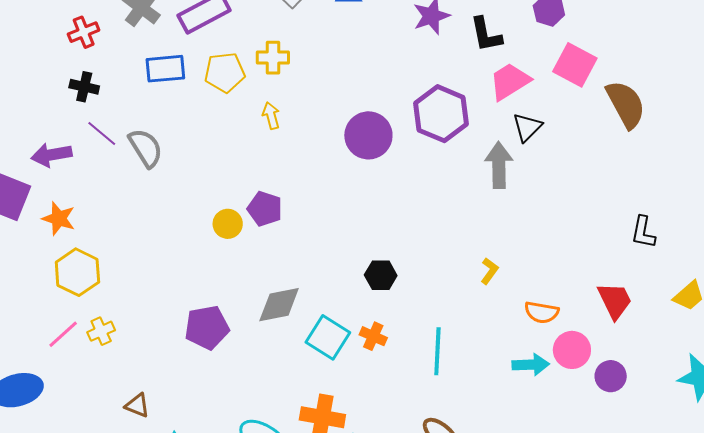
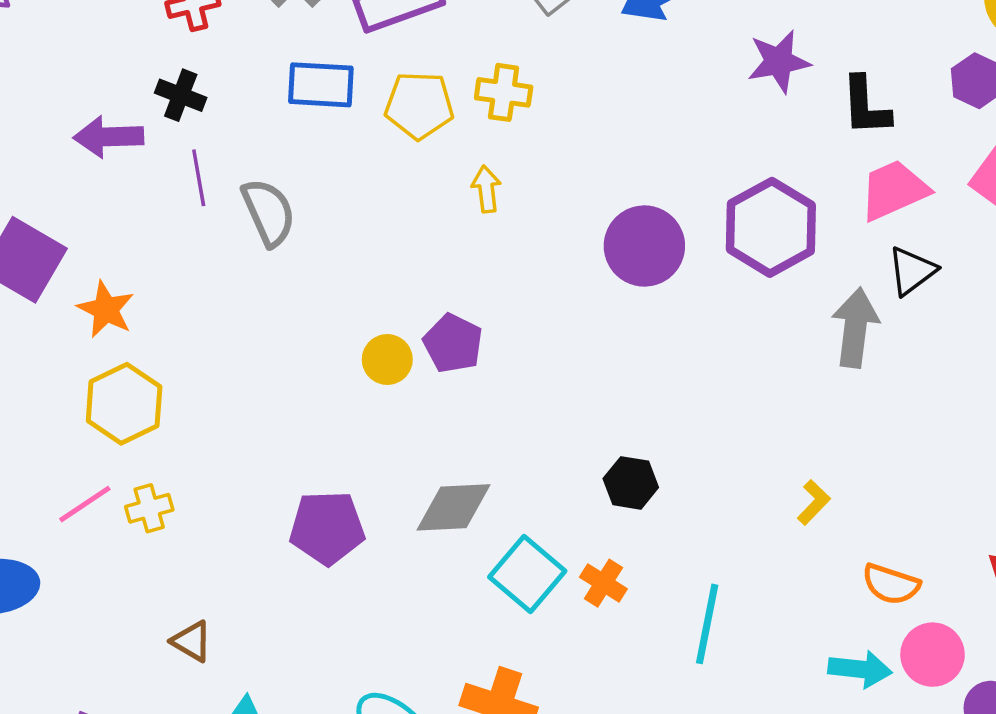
purple line: (102, 134) -> (199, 178), turned 32
purple arrow: (52, 155) -> (109, 137), moved

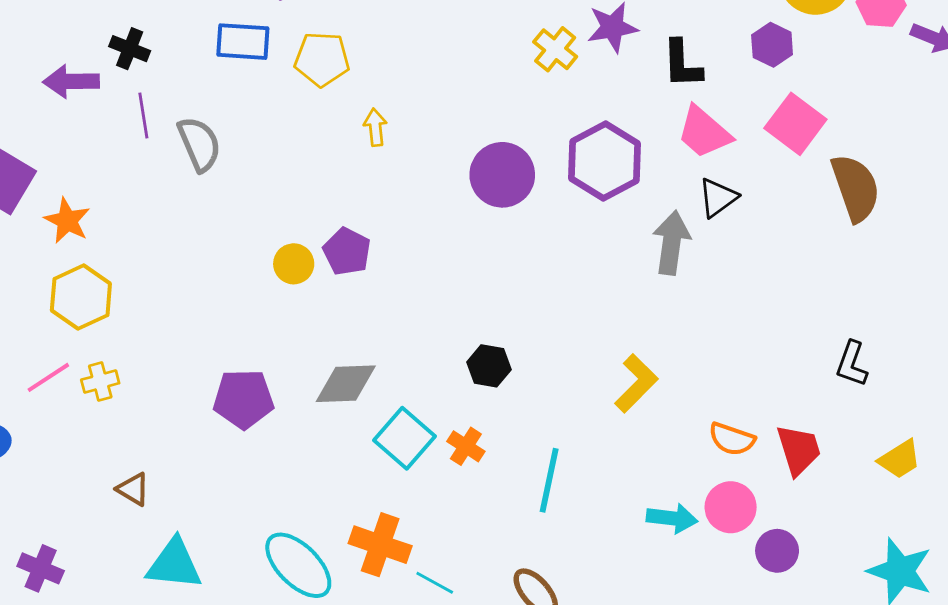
yellow cross: (504, 92) -> (555, 49), moved, turned 30
pink trapezoid: (894, 190) -> (704, 132), turned -116
yellow L-shape: (814, 502) -> (636, 383), size x1.6
orange semicircle: (891, 584) -> (732, 439), moved

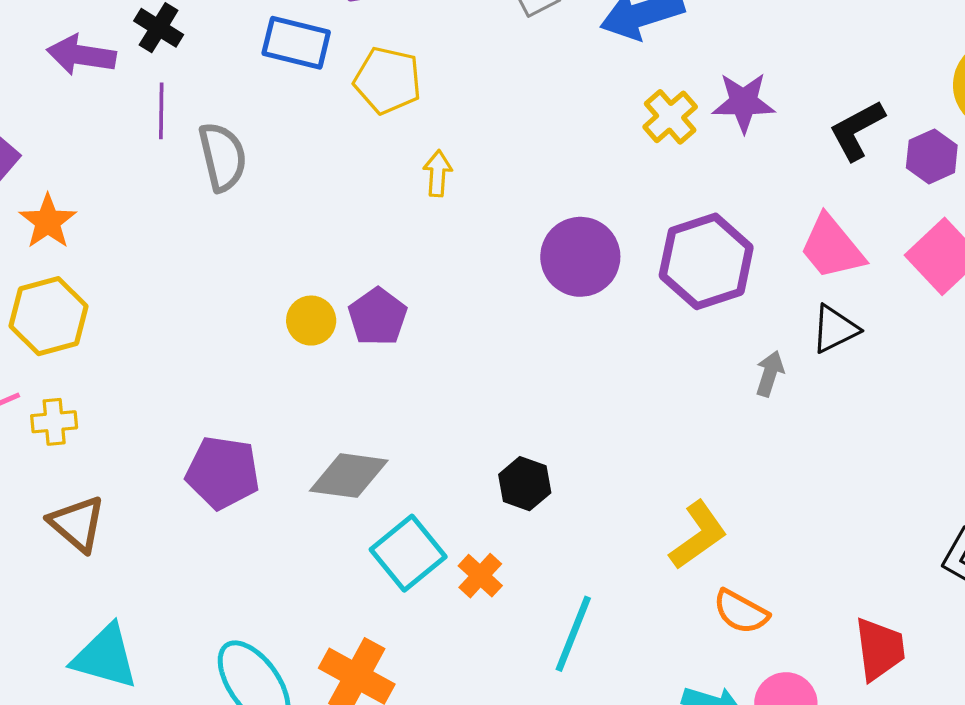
black L-shape: (682, 64) -> (857, 130), moved, turned 54
gray arrow: (671, 243) -> (770, 374), size x0.6
orange semicircle: (732, 439) -> (741, 612), moved
brown triangle: (133, 489) -> (77, 524), moved, size x1.4

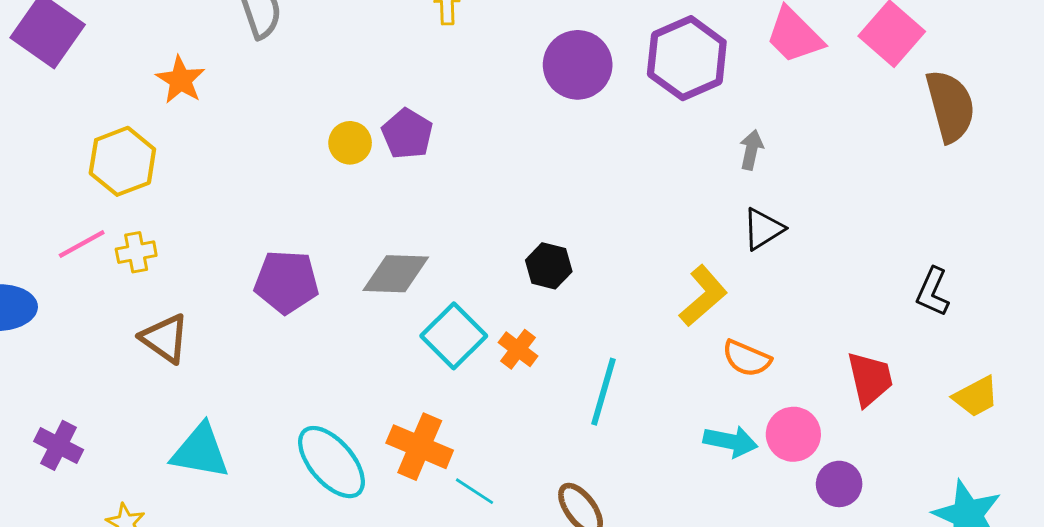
orange star: (48, 221) -> (180, 80), moved
black triangle: (835, 329) -> (763, 229), moved

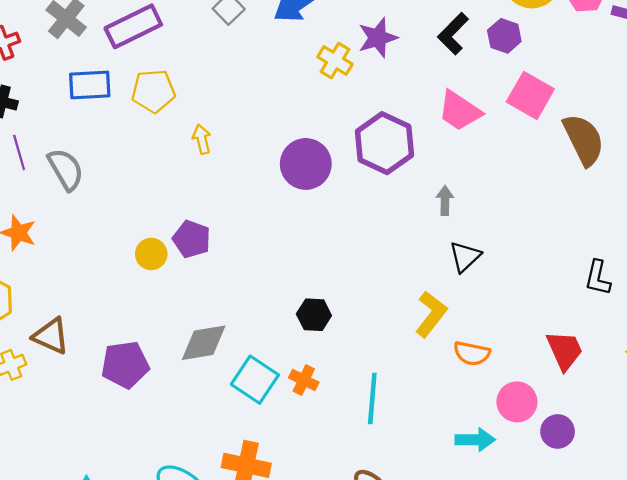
brown triangle: (165, 338) -> (51, 336), moved
cyan arrow: (730, 441) -> (475, 440), moved

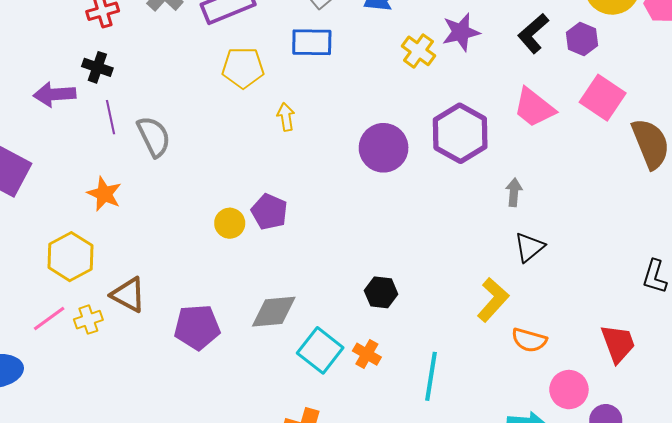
blue rectangle: (90, 85) -> (312, 42), moved

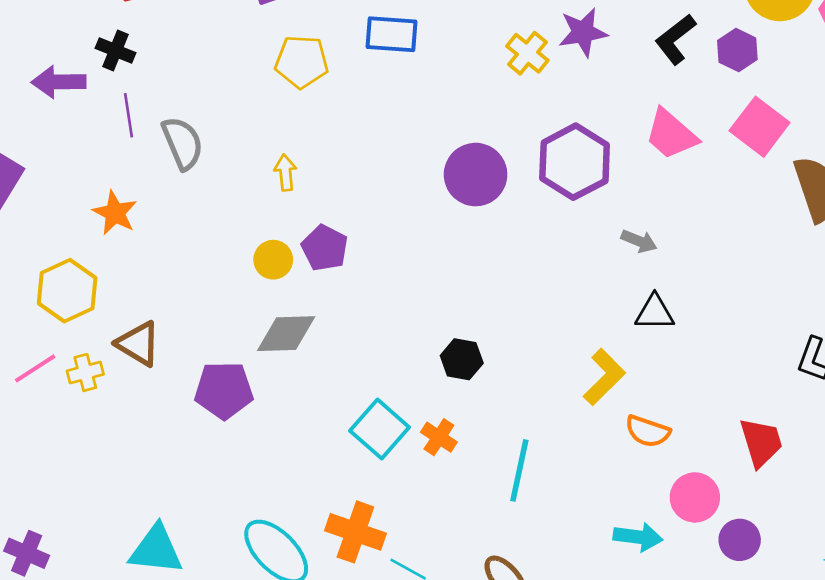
yellow arrow: (286, 117) -> (285, 173), moved
gray arrow: (514, 192) -> (639, 241), turned 104
black triangle: (529, 247) -> (655, 312), turned 36
gray diamond: (274, 312) -> (286, 334), moved

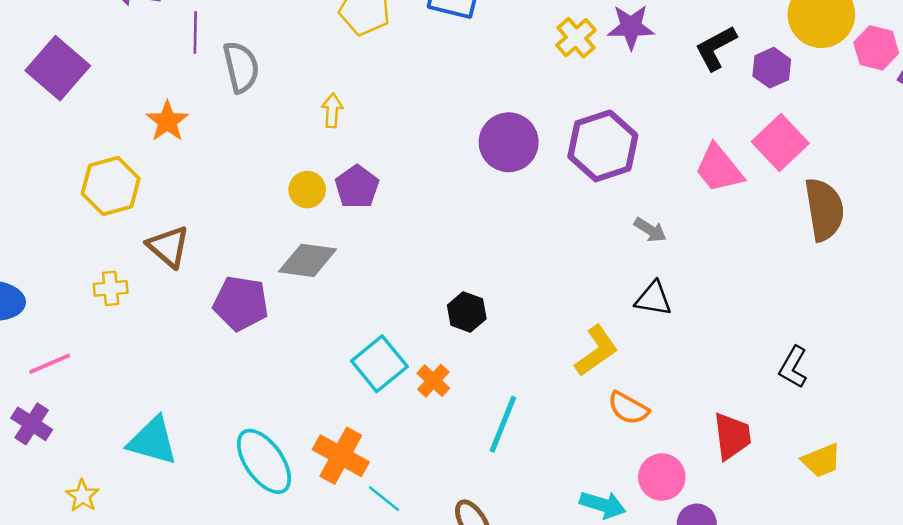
pink trapezoid: (671, 134) -> (719, 168), moved
pink line: (35, 368) -> (50, 364), moved
yellow cross: (85, 373) -> (111, 288), moved

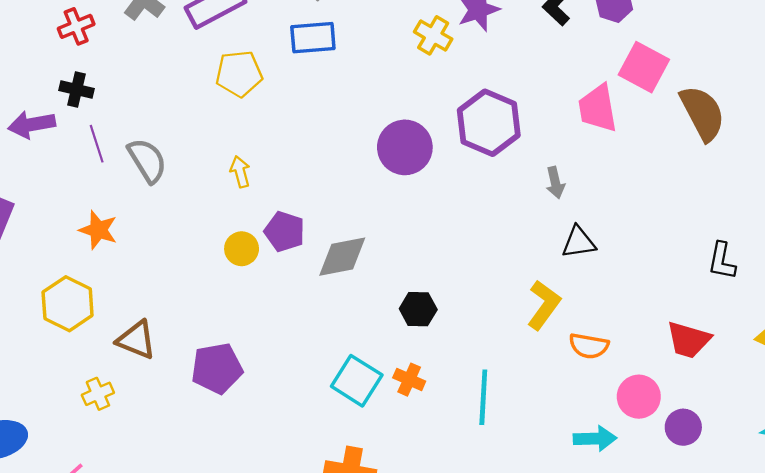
pink trapezoid: (719, 168) -> (598, 108), turned 48
gray arrow: (650, 230) -> (555, 183), turned 64
gray diamond: (308, 260) -> (342, 257), moved
red trapezoid: (732, 436) -> (688, 340), turned 132

